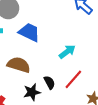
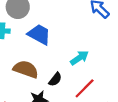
black semicircle: (49, 82) -> (55, 79), moved, turned 64

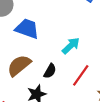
brown semicircle: (26, 69) -> (19, 65), turned -50

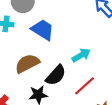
black semicircle: (50, 71) -> (56, 75), size x1.5

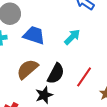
cyan arrow: (81, 55) -> (72, 37), moved

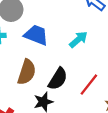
brown semicircle: (27, 69) -> (27, 72), turned 145

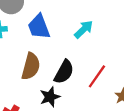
blue trapezoid: (36, 35) -> (39, 27), turned -130

